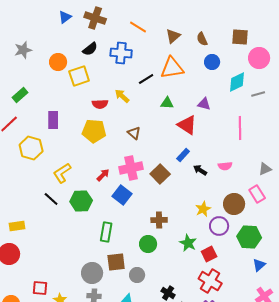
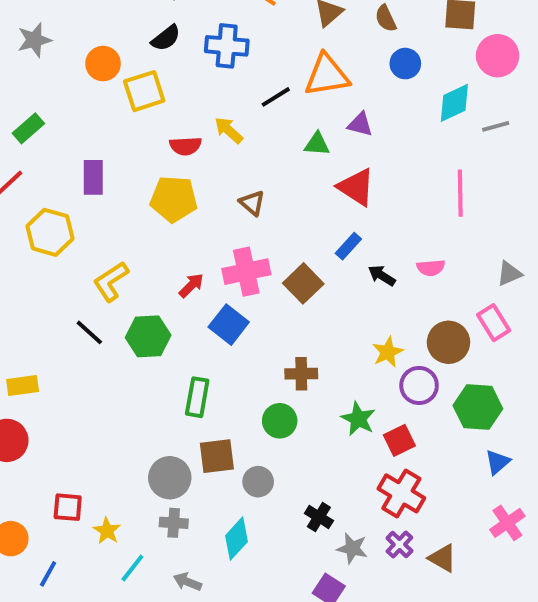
purple triangle: (204, 104) -> (360, 124), moved

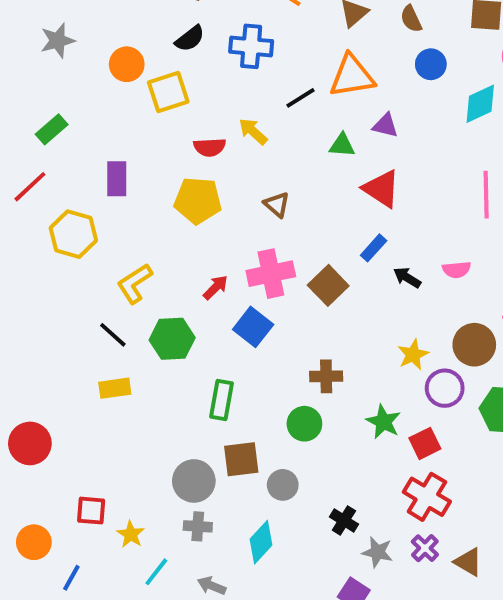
yellow rectangle: (23, 385) -> (115, 388), moved

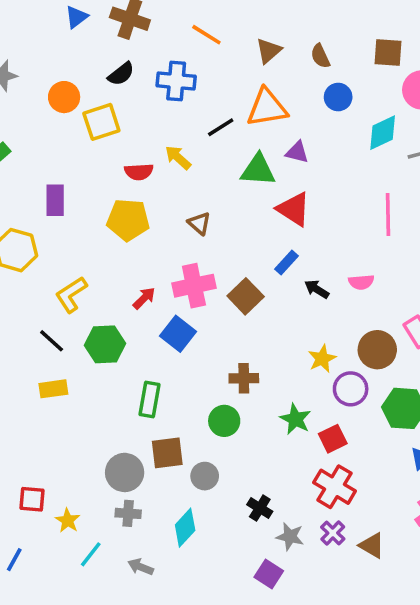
green triangle: (342, 145) -> (258, 170), size x1.5

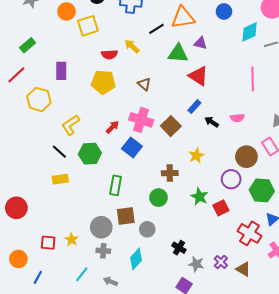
pink cross: (194, 286) -> (141, 120), turned 30
yellow star: (322, 359) -> (196, 156), moved
red cross: (335, 487) -> (250, 233), moved
yellow star: (68, 521) -> (72, 240), moved

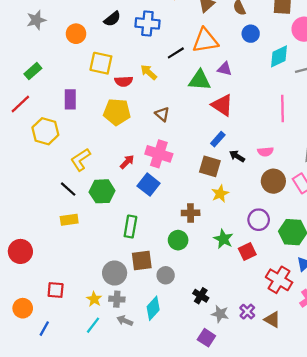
yellow square: (88, 26) -> (101, 63), moved, turned 30
brown square: (171, 126) -> (210, 166), moved, turned -30
brown circle: (246, 157) -> (273, 181), moved
yellow star: (72, 240) -> (94, 299), moved
gray arrow: (110, 281) -> (125, 321), moved

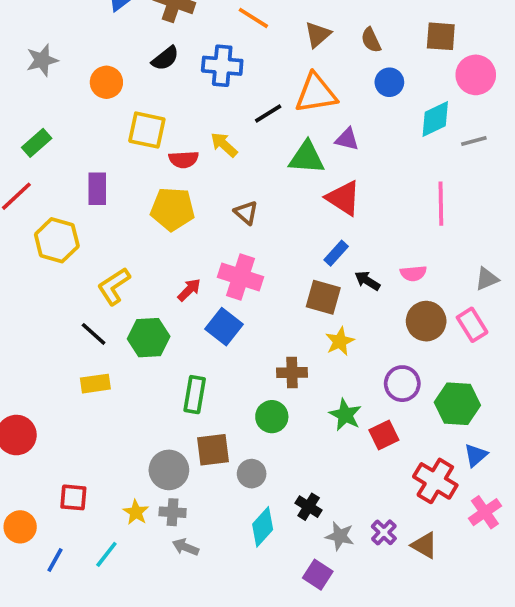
cyan diamond: (153, 308) -> (263, 527), moved
cyan line: (93, 325) -> (106, 554), moved

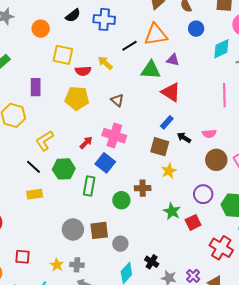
green rectangle: (195, 395) -> (89, 186), moved
green circle: (272, 417) -> (121, 200), moved
gray circle: (169, 470) -> (73, 229), moved

